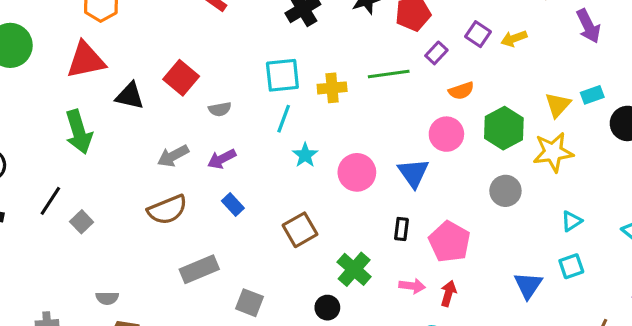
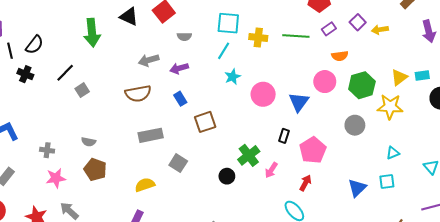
brown square: (300, 230) -> (205, 122), moved
pink arrow: (412, 286) -> (271, 170), moved, turned 105

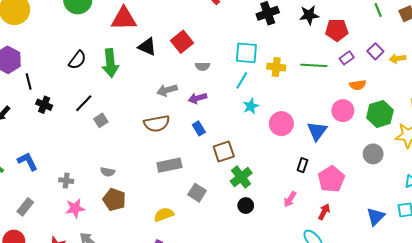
black semicircle: (34, 45) -> (77, 60), moved
green cross: (249, 155) -> (241, 177), moved

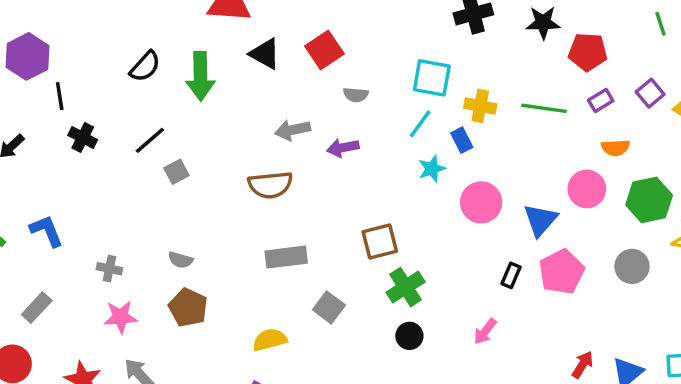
blue rectangle: (199, 128) -> (462, 140), moved
pink pentagon: (331, 179) -> (562, 272), moved
red arrow: (324, 212) -> (583, 365), moved

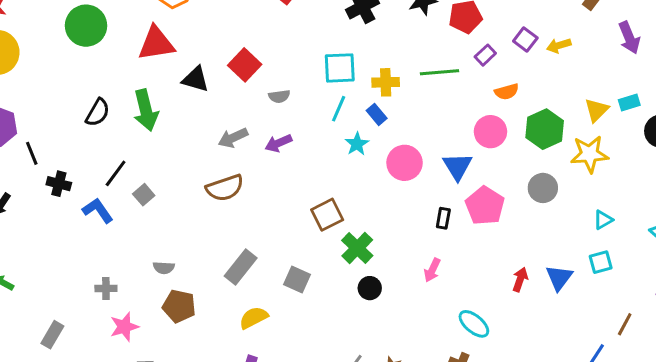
blue L-shape: (47, 231) -> (98, 210), moved
gray rectangle: (286, 257) -> (241, 267), moved, turned -32

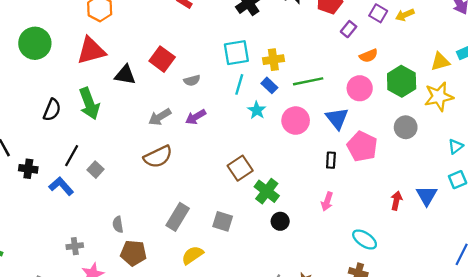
green line: (439, 72) -> (308, 81), moved
yellow triangle: (596, 110) -> (440, 62), turned 36
gray semicircle: (164, 268) -> (118, 224), turned 84

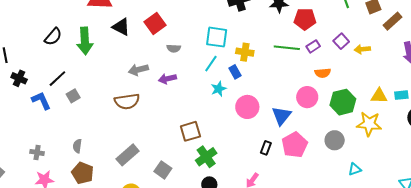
green line: (308, 81) -> (287, 48), moved
cyan triangle: (456, 146) -> (355, 169), moved

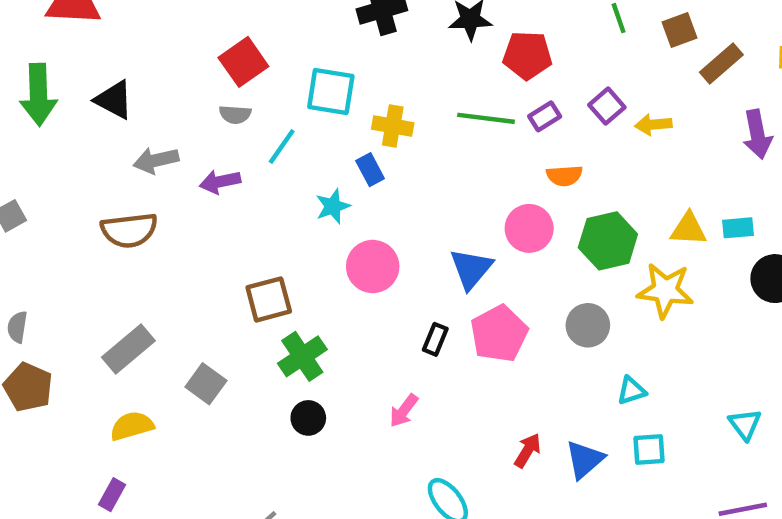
red square: (155, 23) -> (243, 62), moved
black triangle: (121, 27) -> (114, 100), moved
cyan line: (211, 64) -> (282, 147), moved
pink circle: (247, 107) -> (373, 266), moved

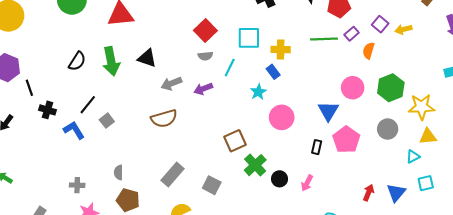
orange semicircle: (564, 176) -> (369, 51), moved, turned 119
yellow triangle: (688, 229) -> (428, 136), moved
black circle: (308, 418) -> (280, 179), moved

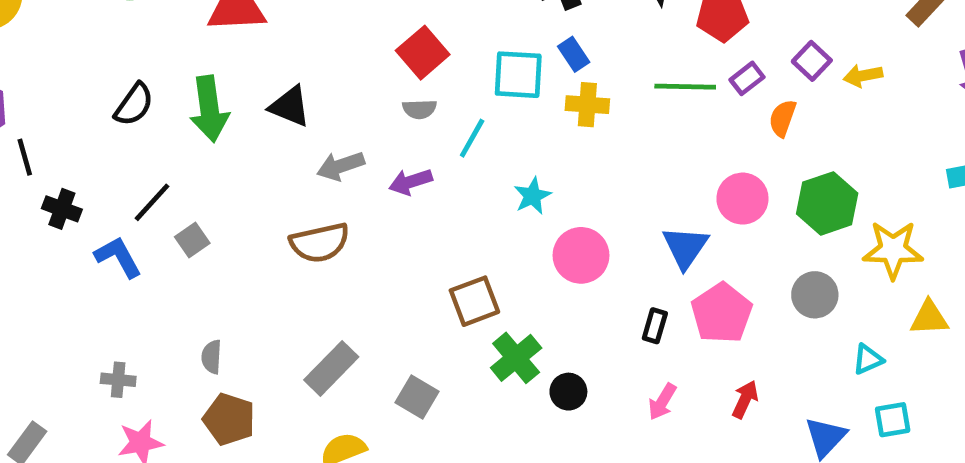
blue rectangle: (273, 72) -> (574, 54), moved
yellow triangle: (428, 136) -> (929, 318), moved
pink arrow: (307, 183) -> (662, 402), moved
red arrow: (369, 193) -> (745, 399), moved

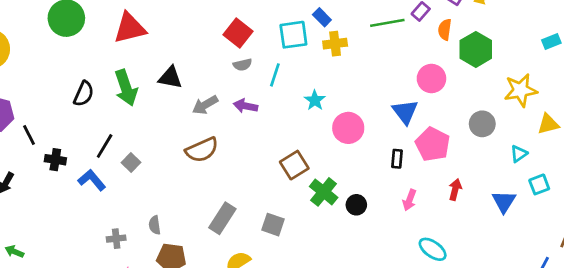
purple arrow: (411, 182) -> (246, 106), turned 40
green hexagon: (827, 203) -> (476, 49), moved
gray cross: (118, 380) -> (116, 239), moved

